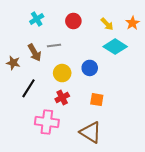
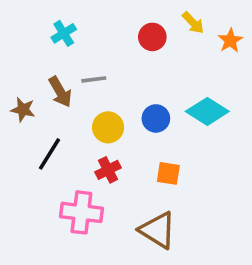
red circle: (73, 21) -> (152, 37), moved
yellow arrow: (107, 24) -> (193, 23), moved
cyan diamond: (115, 47) -> (207, 111), moved

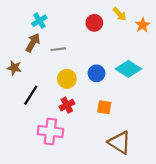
brown arrow: (60, 92) -> (33, 43), moved, turned -120
brown triangle: (158, 230) -> (120, 142), moved

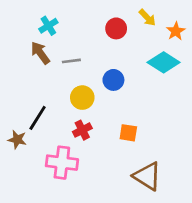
brown arrow: (33, 43) -> (40, 53), turned -66
brown star: (14, 68) -> (17, 140), moved
cyan diamond: (128, 69) -> (164, 62), moved
blue circle: (97, 73) -> (113, 80), moved

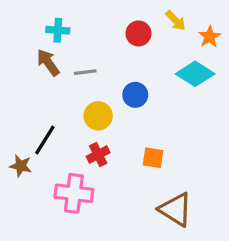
cyan cross: (48, 26) -> (58, 30), turned 36

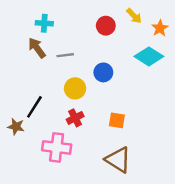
brown triangle: (176, 209) -> (118, 160), moved

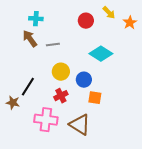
cyan diamond: (149, 56) -> (101, 54), moved
blue circle: (103, 72) -> (84, 80), moved
brown triangle: (118, 160) -> (80, 125), moved

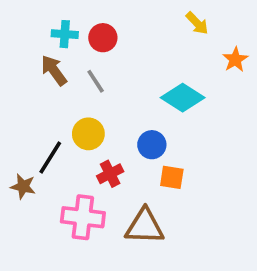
red circle: (86, 21) -> (103, 38), moved
orange star: (130, 23) -> (235, 59), moved
gray line: (53, 45) -> (96, 81), turned 64
yellow circle: (61, 72) -> (88, 134), moved
brown triangle: (80, 125) -> (145, 226), turned -30

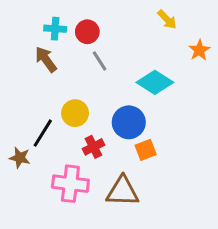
gray line: (96, 81) -> (100, 61), moved
blue circle: (152, 145) -> (129, 122), size x1.4
orange square: (172, 177) -> (146, 150), turned -30

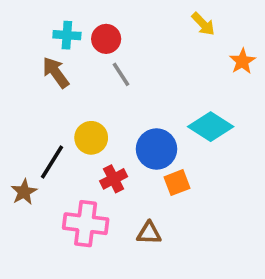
cyan diamond: (155, 82) -> (211, 127), moved
brown star: (20, 158) -> (24, 192), turned 30
brown triangle: (123, 191) -> (149, 233), size x0.6

